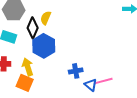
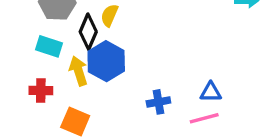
yellow arrow: (28, 67) -> (78, 71), moved
blue triangle: (91, 85) -> (211, 92), moved, turned -40

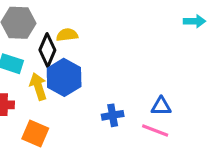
yellow semicircle: (109, 15) -> (67, 35), turned 60
pink line: (204, 118) -> (155, 130), turned 36

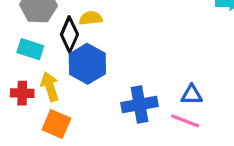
yellow arrow: (38, 86) -> (50, 87), moved
blue cross: (113, 115) -> (140, 105), size x1.5

